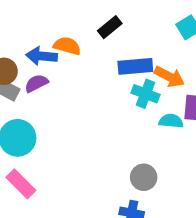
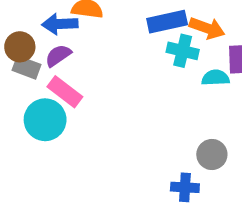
gray circle: (144, 177) -> (212, 154), moved
pink rectangle: (21, 184) -> (65, 92), moved

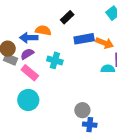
cyan cross: (183, 51) -> (55, 60), moved
cyan circle: (45, 120) -> (28, 100), moved
gray circle: (212, 154) -> (82, 110), moved

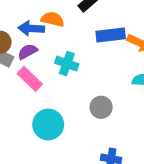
cyan circle: (28, 100) -> (48, 124), moved
gray circle: (82, 110) -> (101, 107), moved

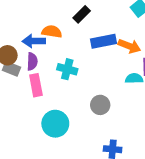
purple semicircle: (28, 52) -> (32, 62), turned 126
pink rectangle: (30, 79) -> (36, 85), turned 40

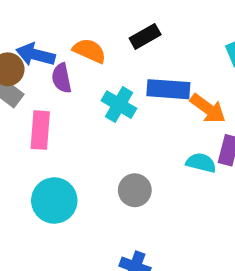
blue arrow: (34, 41) -> (36, 55), moved
purple semicircle: (32, 62) -> (62, 78), moved, turned 150
cyan cross: (67, 69) -> (119, 105), moved

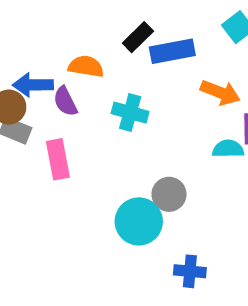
blue rectangle: (168, 89) -> (172, 51), moved
cyan circle: (54, 201) -> (139, 221), moved

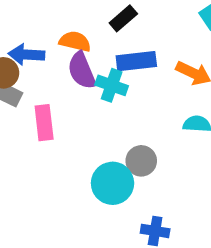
blue rectangle: (172, 51) -> (136, 61), moved
purple semicircle: (65, 101) -> (82, 71), moved, size x1.4

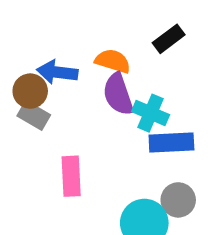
blue rectangle: (136, 61) -> (171, 142), moved
pink rectangle: (44, 123) -> (71, 176), moved

